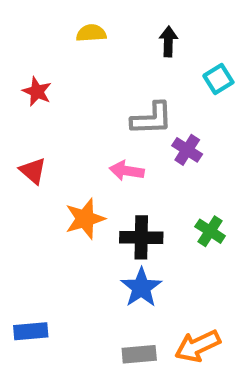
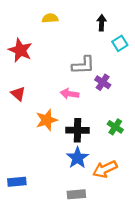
black arrow: (168, 41) -> (102, 23), moved
red star: (37, 91) -> (20, 50), size x1.5
orange arrow: (198, 346) -> (105, 169), moved

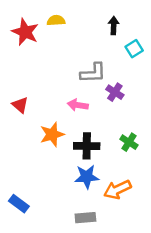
red star: (20, 50) -> (25, 32), moved
blue star: (78, 158) -> (87, 177), turned 30
blue rectangle: (17, 182) -> (19, 204), turned 42

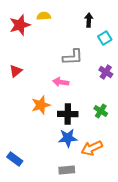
red star: (25, 32) -> (20, 25), turned 30
purple cross: (115, 92) -> (106, 72), moved
red triangle: (20, 105) -> (16, 71), moved, turned 40

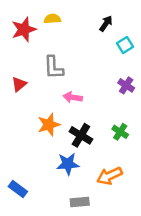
black arrow: (89, 20) -> (106, 24), turned 32
gray L-shape: (73, 57) -> (54, 68), moved, turned 90
black cross: (68, 114) -> (81, 135), turned 30
blue star: (68, 138) -> (68, 164), moved

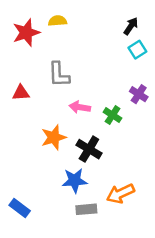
black arrow: (106, 24) -> (131, 26), moved
red triangle: (19, 84) -> (21, 93), turned 35
green cross: (120, 132) -> (113, 115), moved
gray rectangle: (80, 202) -> (86, 209), moved

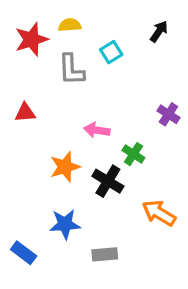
cyan square: (137, 50) -> (111, 52), moved
gray L-shape: (59, 74) -> (71, 70), moved
green cross: (113, 115) -> (133, 154), moved
blue star: (75, 181) -> (65, 224), moved
orange arrow: (120, 194) -> (159, 213), moved, turned 56

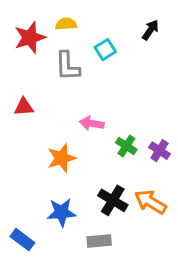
purple cross: (168, 114) -> (159, 151), moved
black cross: (108, 181) -> (113, 200), moved

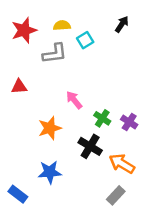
yellow semicircle: (66, 24) -> (62, 25), moved
gray L-shape: (68, 66) -> (55, 54), turned -95
pink arrow: (92, 123) -> (74, 100), turned 42
black cross: (113, 200) -> (90, 146), moved
gray rectangle: (99, 241) -> (116, 195), moved, turned -42

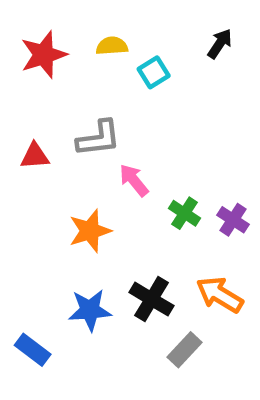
gray L-shape: (55, 54) -> (99, 138), moved
black cross: (90, 146) -> (151, 299), moved
gray rectangle: (116, 195) -> (185, 350), moved

